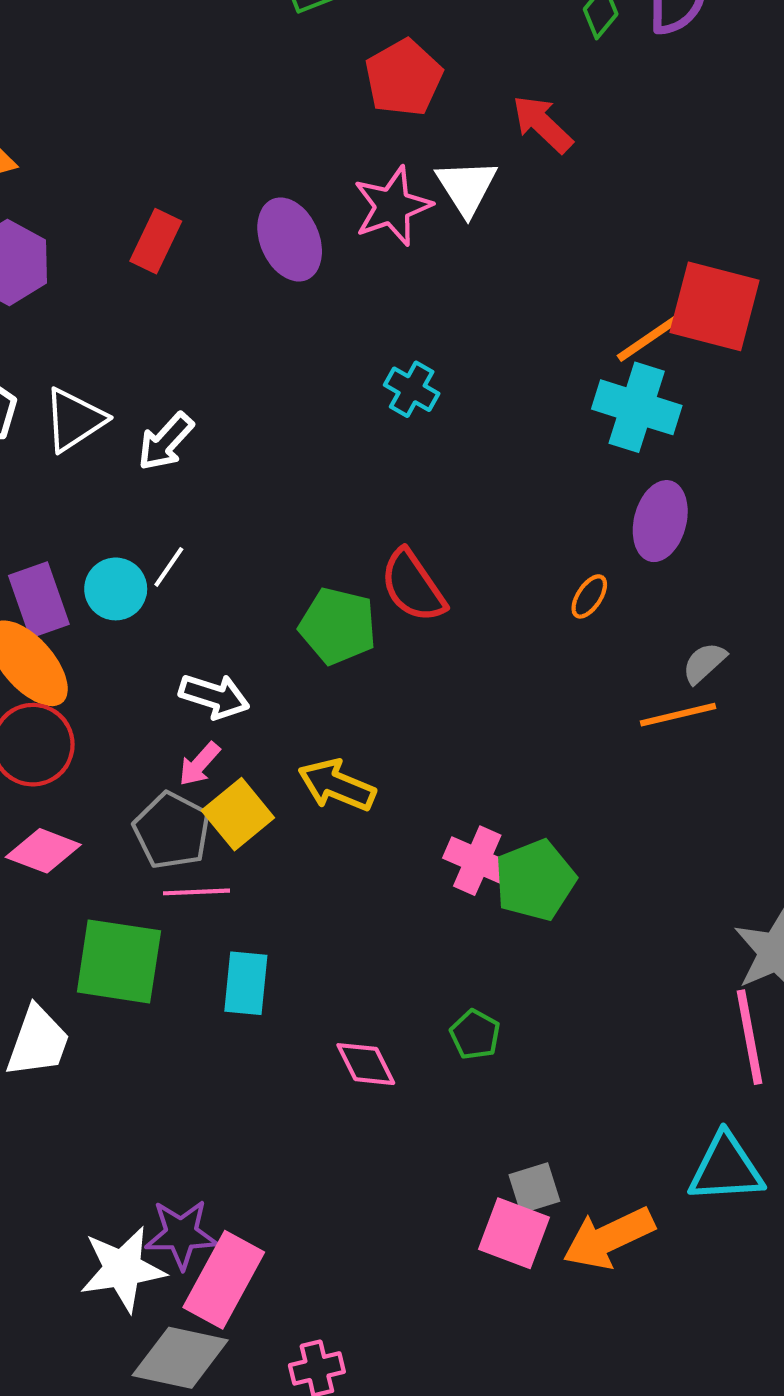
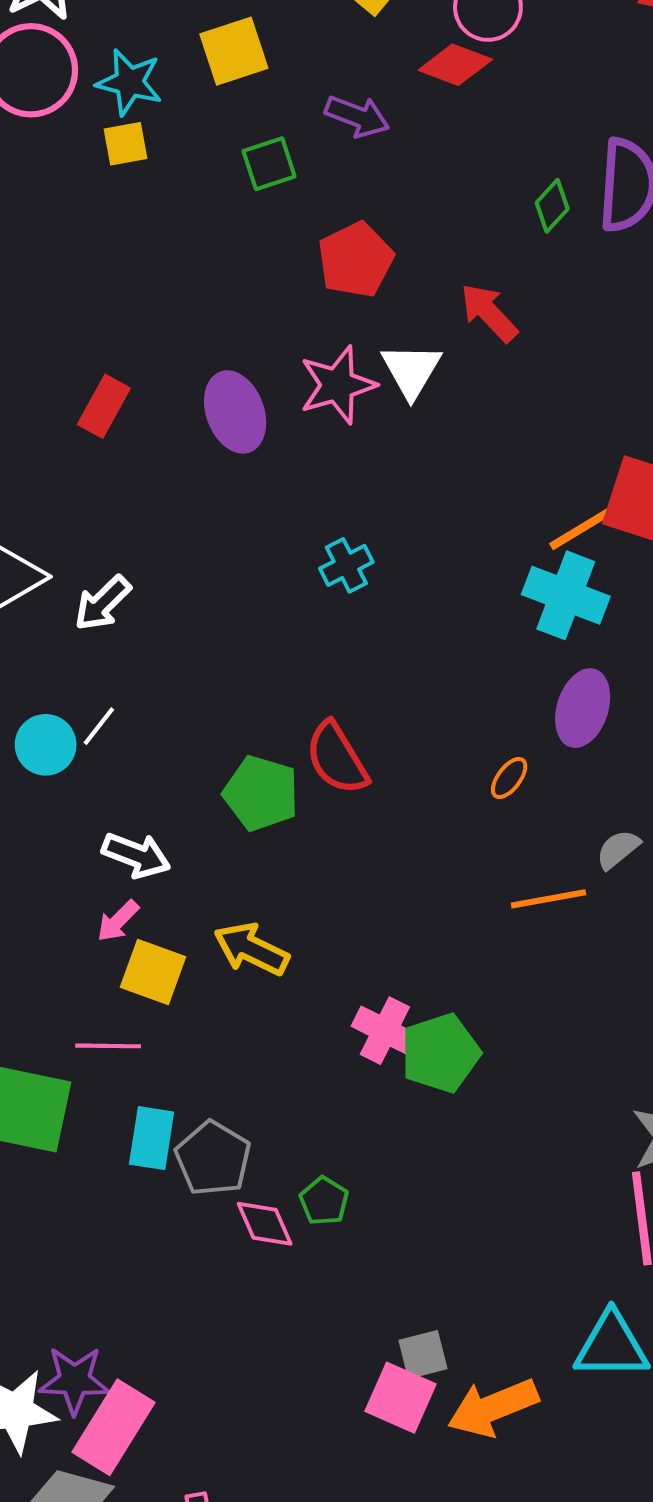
cyan cross: (412, 389) -> (346, 565), turned 30
orange line: (678, 715) -> (548, 899), moved
yellow square: (238, 814) -> (153, 972), turned -34
gray pentagon: (172, 831) -> (213, 1158), moved
green pentagon: (475, 1035) -> (324, 1201), moved

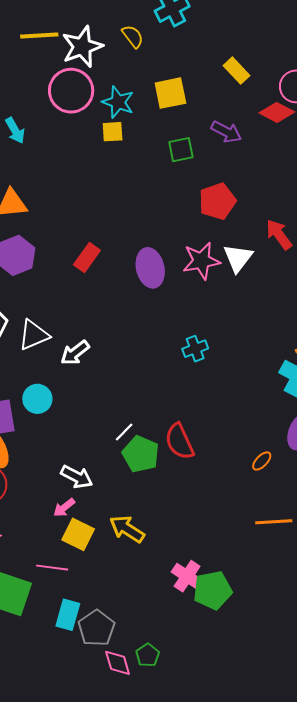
white line: (99, 726) -> (124, 432), moved
cyan circle: (46, 745) -> (37, 399), moved

